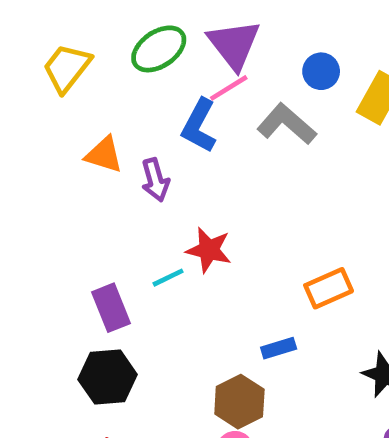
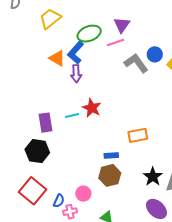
purple triangle: (234, 44) -> (122, 25), size x0.7
green ellipse: (159, 49) -> (89, 34), moved
blue circle: (321, 71) -> (155, 54), moved
blue L-shape: (199, 126) -> (76, 53), moved
brown hexagon: (239, 402) -> (110, 175), moved

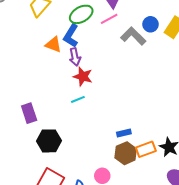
red star: (92, 108) -> (83, 77), moved
purple rectangle: (45, 123) -> (29, 113), moved
orange rectangle: (138, 135) -> (146, 149), moved

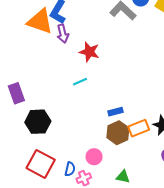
orange triangle: (53, 45) -> (40, 21), size x1.5
red star: (83, 77) -> (89, 52), moved
cyan line: (78, 99) -> (80, 82), moved

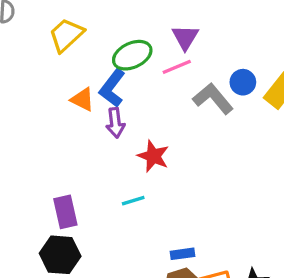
orange triangle: (40, 21) -> (82, 100), size x0.6
purple rectangle: (16, 93) -> (65, 212), moved

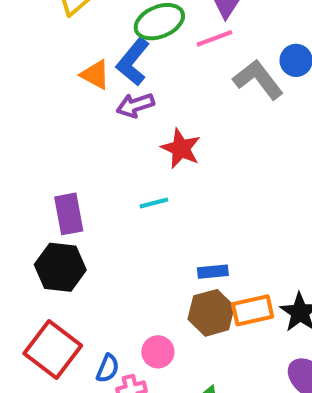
purple arrow: (115, 123) -> (135, 105), turned 76

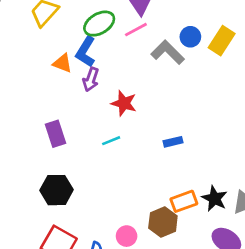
purple arrow: (135, 105) -> (91, 79), turned -45
purple rectangle: (69, 214) -> (55, 134), moved
blue rectangle: (213, 272) -> (173, 142), moved
brown hexagon: (211, 313) -> (163, 222), moved

